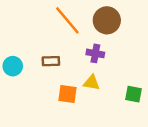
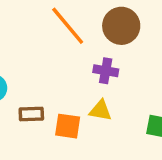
brown rectangle: (51, 61) -> (31, 114), moved

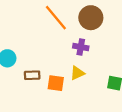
yellow triangle: (100, 111) -> (77, 73), turned -35

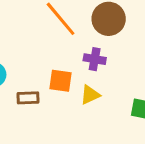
orange square: (56, 83) -> (61, 81), moved

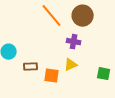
orange square: (61, 81) -> (52, 76), moved

